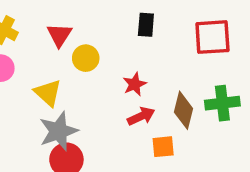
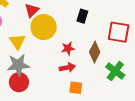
yellow circle: (86, 58) -> (44, 27), size x1.6
green cross: (222, 103) -> (115, 71), turned 30
brown diamond: (184, 110) -> (95, 52), moved

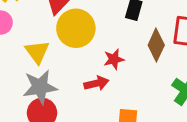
brown diamond: (95, 52) -> (156, 45), moved
red arrow: (67, 68) -> (96, 83), moved

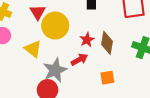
brown diamond: (156, 45) -> (107, 43), moved
gray star: (40, 87) -> (55, 70), moved

